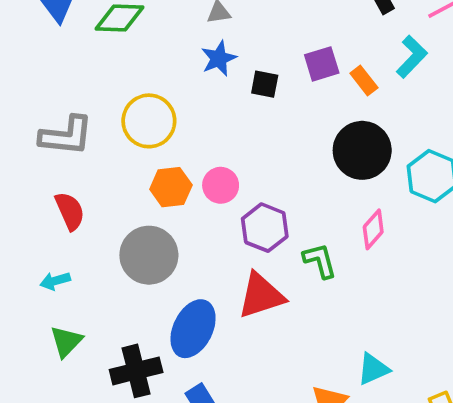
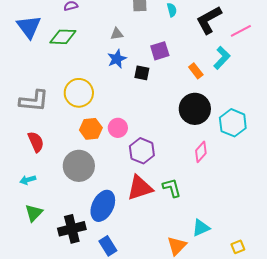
purple square: (322, 64) -> (160, 51), moved
green L-shape: (320, 261) -> (172, 188), moved

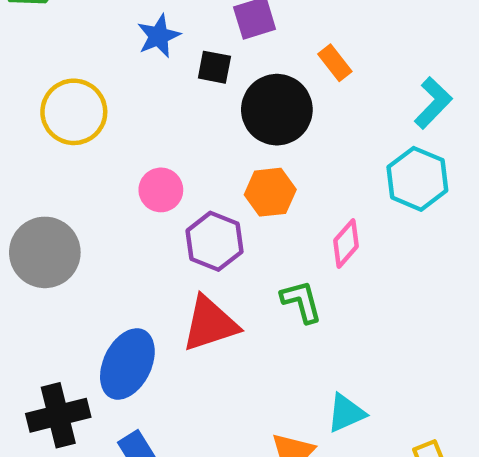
cyan L-shape: (222, 58) -> (433, 103), moved
black circle: (195, 109) -> (277, 110), moved
orange hexagon: (91, 129) -> (270, 192), moved
gray circle: (79, 166) -> (45, 252), moved
green L-shape: (172, 188) -> (301, 302), moved

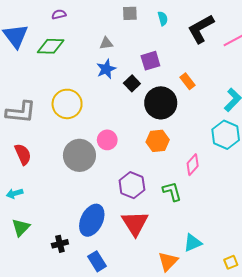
black square: (214, 67) -> (132, 83), turned 35
purple hexagon: (214, 241) -> (132, 185), moved
gray circle: (45, 252) -> (79, 155), moved
red triangle: (210, 324) -> (135, 223), moved, turned -44
black cross: (58, 415) -> (60, 244), size x0.6

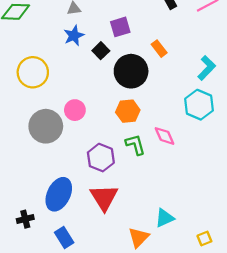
pink diamond: (193, 165) -> (165, 136), turned -65
green L-shape: (172, 191) -> (135, 145), moved

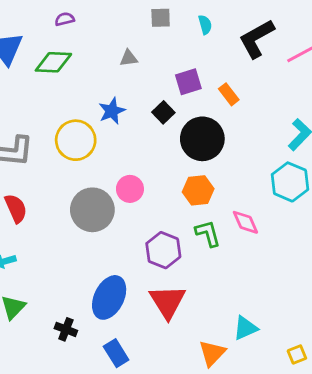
blue star: (74, 36) -> (112, 111), moved
orange rectangle: (159, 49) -> (229, 94), moved
black cross: (25, 219) -> (66, 329), turned 35

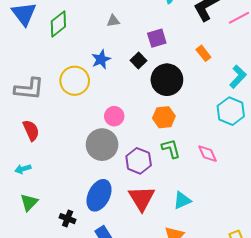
green diamond: (53, 62) -> (58, 24), turned -40
orange rectangle: (229, 94) -> (203, 53), moved
gray circle: (92, 210) -> (102, 145), moved
pink diamond: (245, 222) -> (207, 154), moved
cyan triangle: (245, 328) -> (182, 200), moved

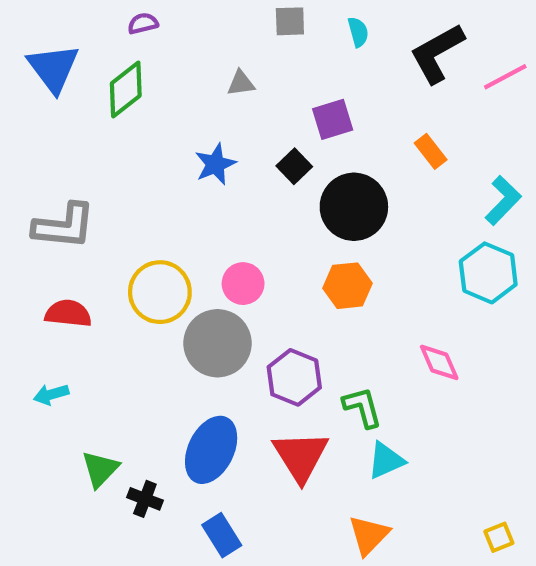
yellow circle: (75, 81) -> (160, 292), moved
red semicircle: (31, 130) -> (68, 313), turned -60
green L-shape: (171, 149) -> (362, 407), moved
green triangle: (29, 202) -> (100, 469), moved

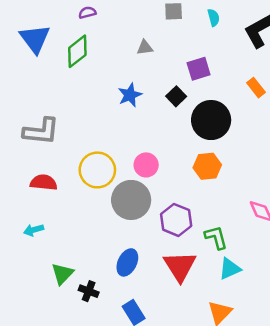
blue ellipse: (211, 450) -> (127, 262), size x0.7

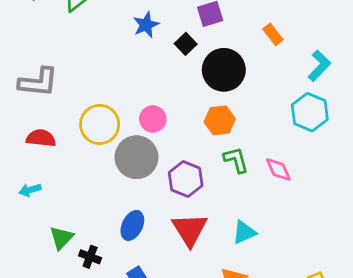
blue star: (130, 95) -> (146, 25), moved
green L-shape: (216, 237) -> (236, 160), moved

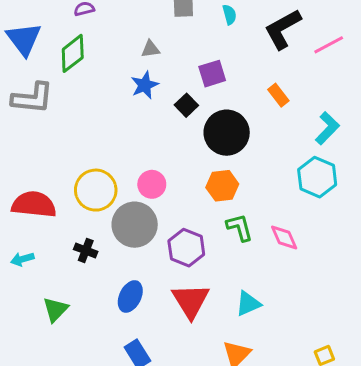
gray L-shape: (38, 82) -> (32, 98), moved
red semicircle: (41, 138) -> (34, 204), size x1.4
black cross: (90, 257) -> (86, 250), moved

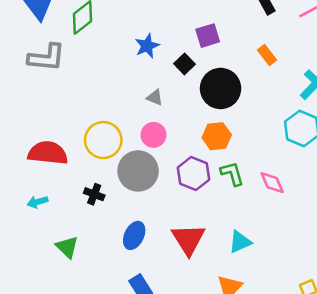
gray triangle: (150, 49) -> (155, 97), moved, turned 30
purple hexagon: (186, 248) -> (193, 174), moved
green triangle: (55, 309) -> (67, 247), turned -30

